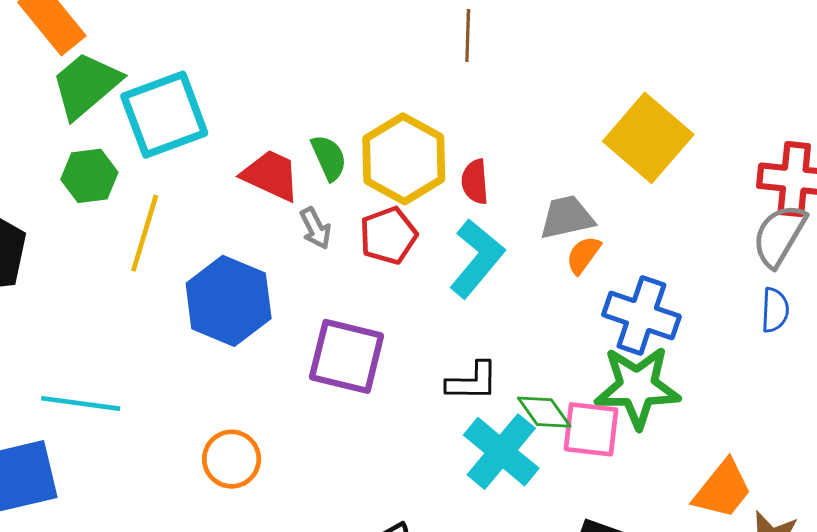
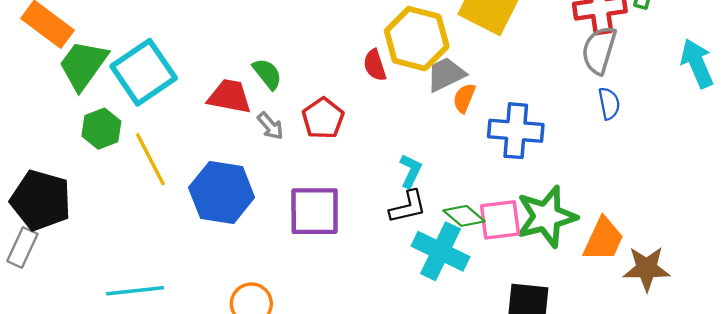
yellow hexagon: (404, 159) -> (417, 39), moved
yellow line: (145, 233) -> (150, 159), turned -30
cyan L-shape: (477, 258) -> (411, 171), moved, size x0.6
green star: (637, 387) -> (546, 217), moved

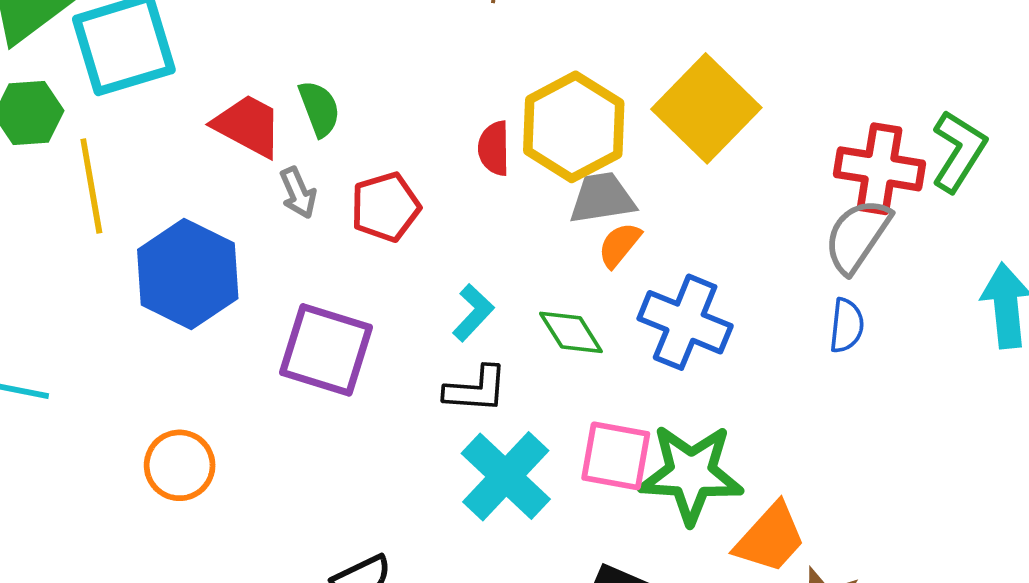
cyan L-shape: (411, 171) -> (473, 313), moved
green diamond: (464, 216) -> (571, 332), moved

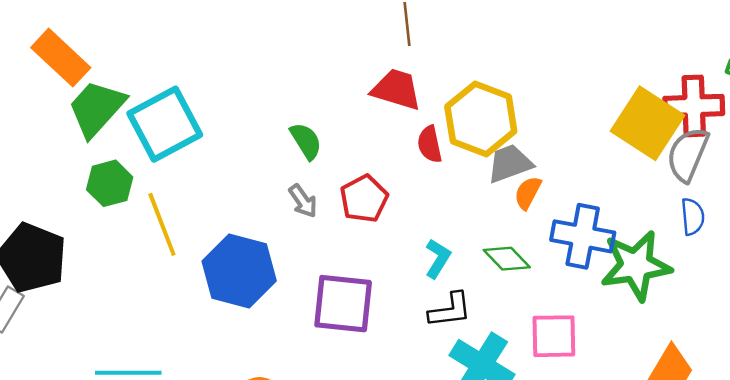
yellow square: (706, 108) -> (648, 123), moved
red trapezoid: (248, 126) -> (396, 90), moved
green star: (691, 474) -> (636, 266), moved

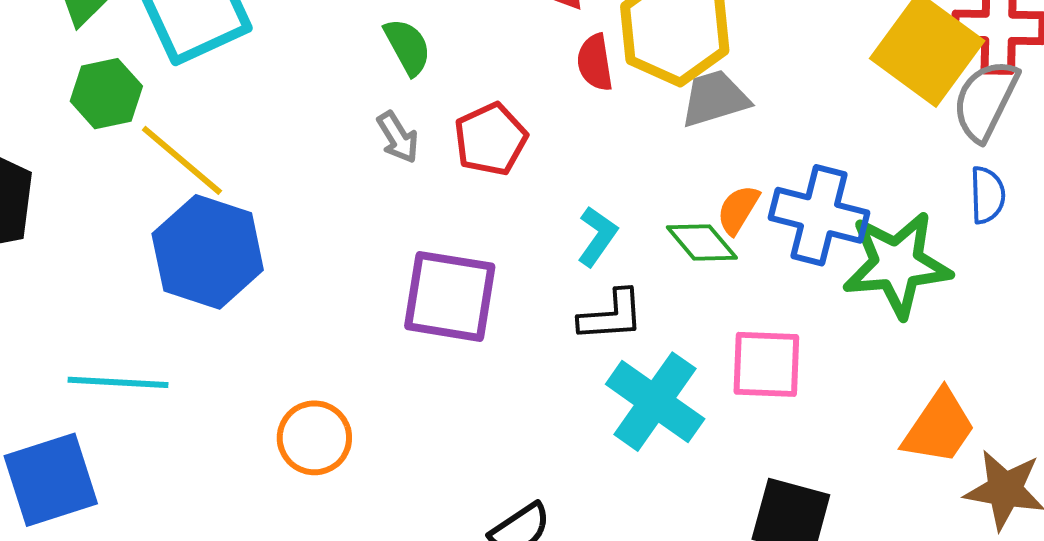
orange semicircle: (528, 193) -> (738, 210), moved
yellow line: (162, 224) -> (182, 160), turned -32
blue hexagon: (239, 271) -> (208, 252), moved

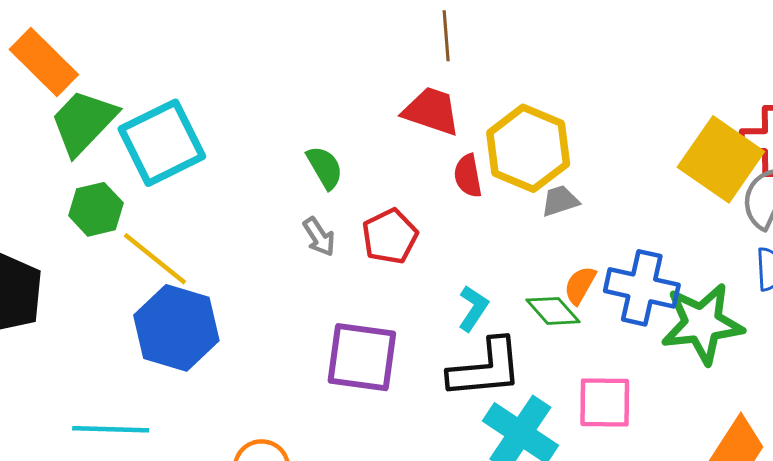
gray trapezoid: (715, 98) -> (560, 201), size x0.7
black L-shape: (611, 316) -> (485, 369), size x1.5

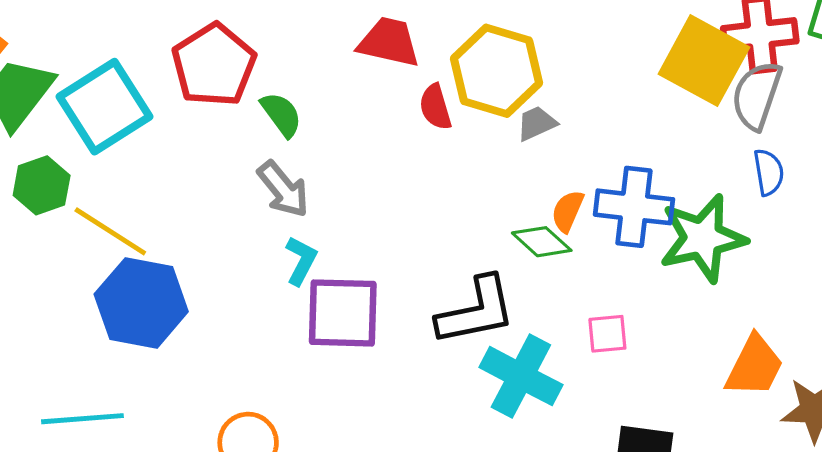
red pentagon: (390, 236) -> (214, 65), moved, size x1.4
gray arrow: (319, 237) -> (283, 189), size x1.4
cyan L-shape: (473, 308) -> (301, 261), moved
pink square: (605, 403) -> (607, 334), size x0.7

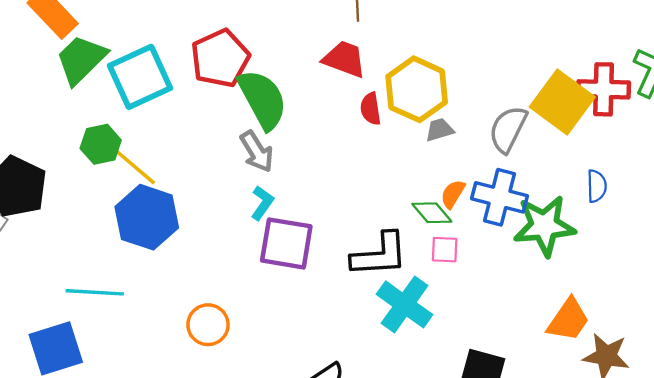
gray semicircle: (757, 95) -> (508, 129), moved
green semicircle: (281, 114) -> (263, 99), size x1.8
green hexagon: (42, 185) -> (101, 144), moved
pink square: (607, 334) -> (445, 250), moved

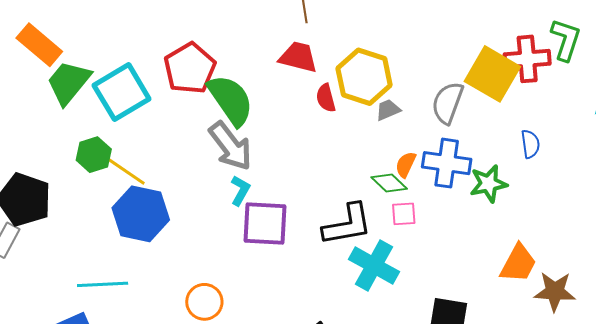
gray arrow: (257, 152) -> (230, 146), size x1.4
green star: (544, 226) -> (489, 184), size x0.7

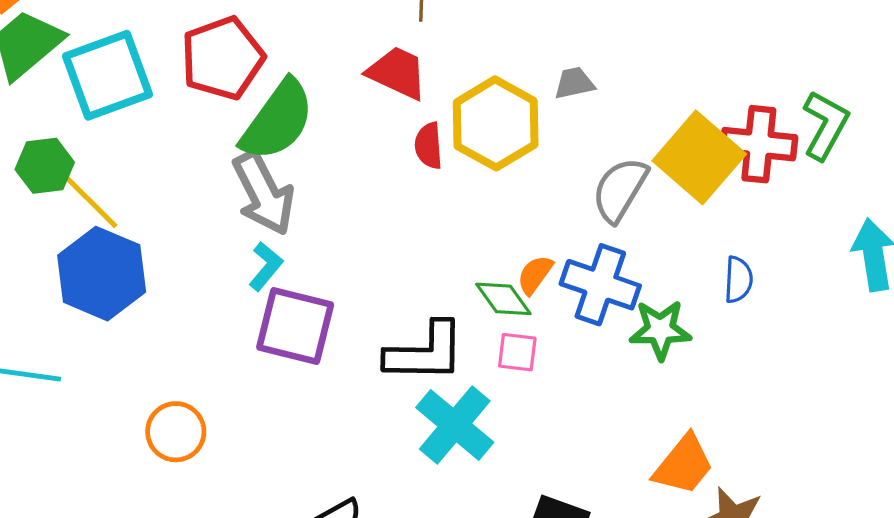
green semicircle: (231, 100) -> (278, 120), turned 60
gray trapezoid: (388, 110) -> (574, 83), moved

